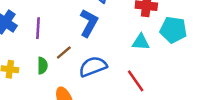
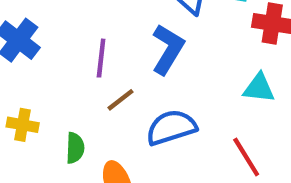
purple line: (38, 28) -> (101, 58), moved
green semicircle: (42, 66) -> (75, 148), moved

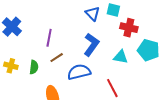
blue L-shape: (168, 49) -> (91, 45), moved
green semicircle: (75, 148) -> (34, 67), moved

